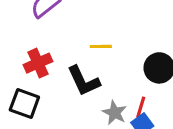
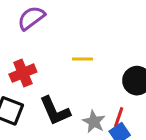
black L-shape: (84, 81) -> (55, 111), moved

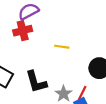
red cross: (23, 73) -> (23, 31), moved

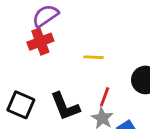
red line: (82, 93) -> (105, 97), moved

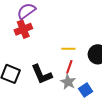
yellow line: (93, 57) -> (68, 49), moved

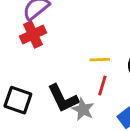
gray star: (68, 82) -> (83, 109), moved

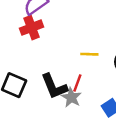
red line: (102, 86) -> (77, 83), moved

